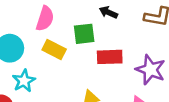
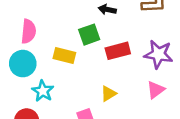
pink semicircle: (45, 19) -> (29, 31), moved

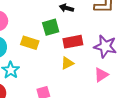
yellow triangle: (108, 94) -> (67, 63), moved

